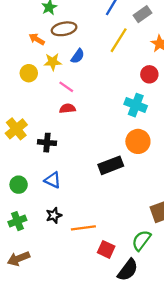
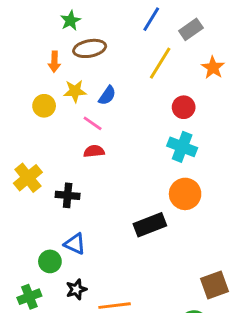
orange arrow: (37, 39) -> (54, 62), turned -119
blue semicircle: (78, 56) -> (107, 95), moved
red circle: (149, 74) -> (184, 107), moved
green circle: (19, 185) -> (50, 261), moved

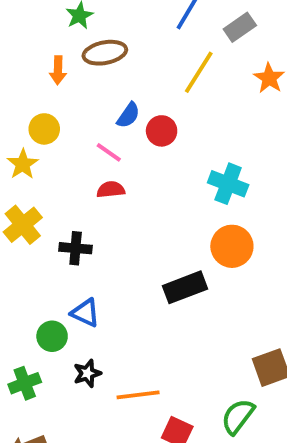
yellow star: (75, 91) -> (23, 164), moved, turned -30
red circle: (184, 107) -> (162, 131), moved

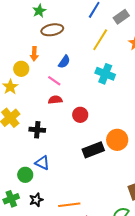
orange arrow: (58, 70) -> (34, 54), moved
red circle: (162, 131) -> (80, 115), moved
cyan cross: (228, 184) -> (105, 74), moved
orange circle: (232, 246) -> (117, 140), moved
black star: (87, 373) -> (36, 200), moved

